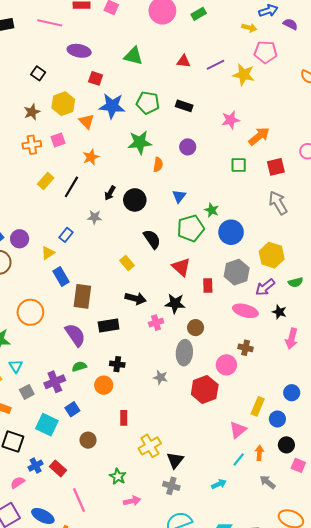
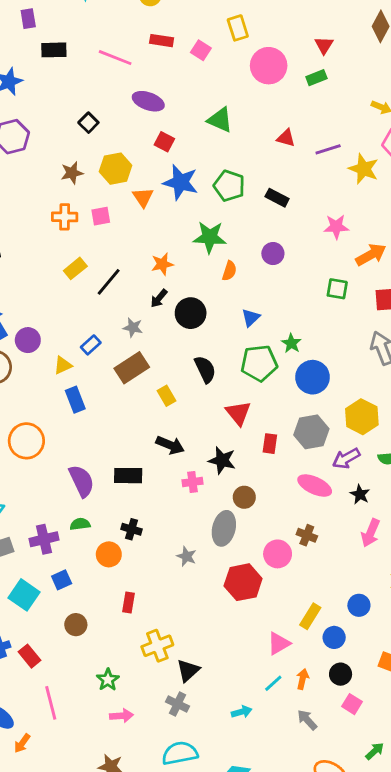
orange star: (91, 157) -> (162, 264), moved
brown rectangle: (82, 296) -> (132, 368), moved, turned 40

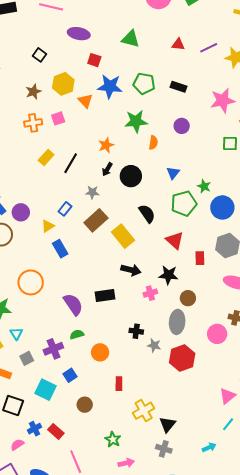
pink star: (336, 227) -> (223, 100), size x1.4
yellow rectangle: (166, 396) -> (123, 236), size x1.6
black cross: (131, 529) -> (136, 331), moved
red hexagon: (243, 582) -> (182, 358), moved

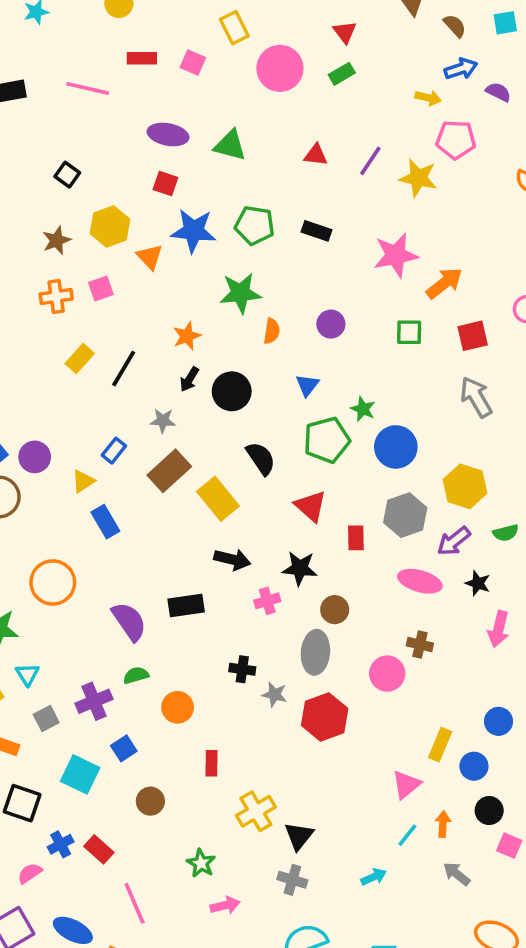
purple ellipse: (79, 34) -> (168, 135), moved
purple line: (209, 48) -> (370, 161), turned -30
purple circle: (182, 126) -> (331, 324), moved

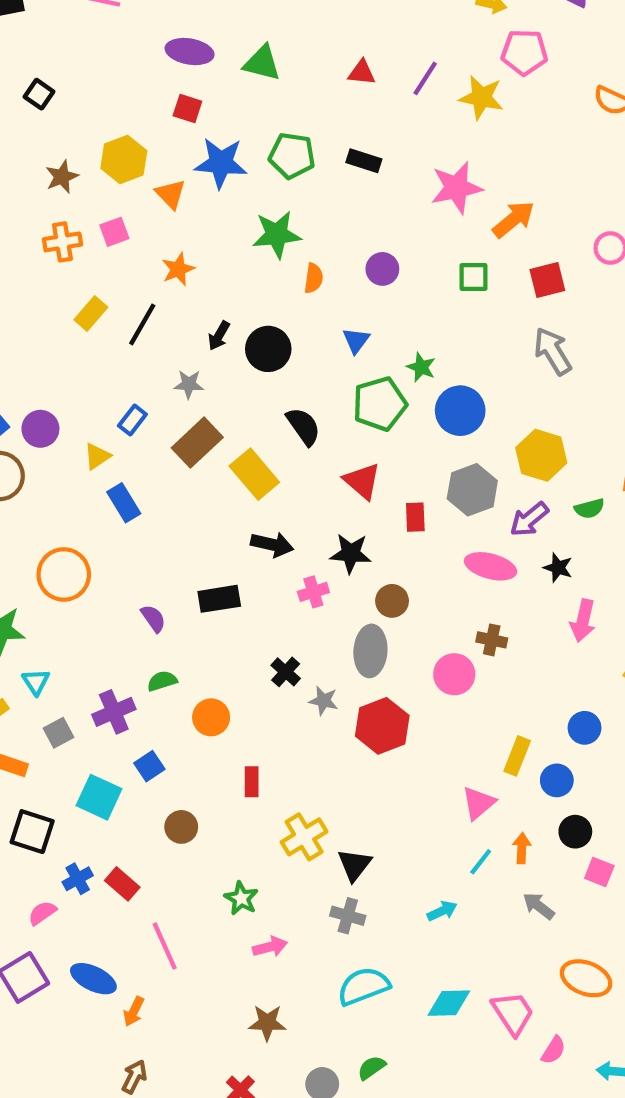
black square: (67, 175) -> (39, 94), moved
orange star: (187, 336) -> (178, 269), moved
purple semicircle: (129, 621) -> (153, 618), size x0.6
black cross: (242, 669) -> (286, 672), turned 35

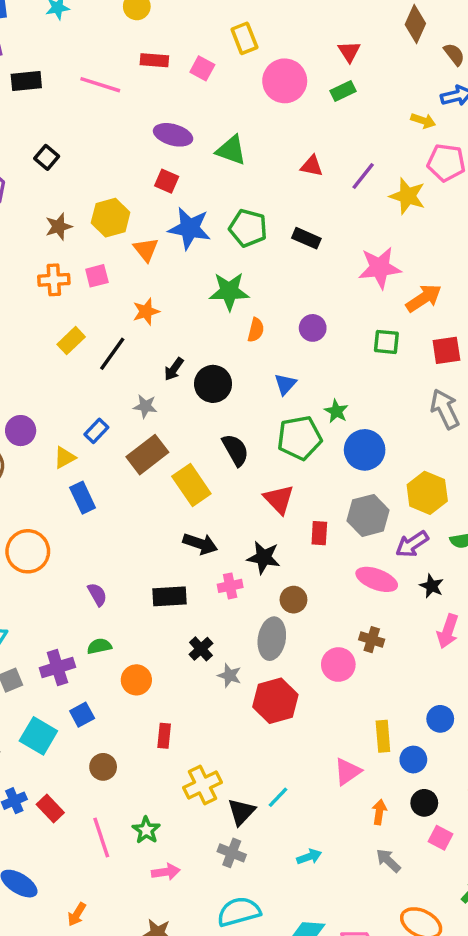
black rectangle: (219, 599) -> (170, 596), moved
yellow rectangle: (517, 756) -> (383, 736), turned -32
cyan line: (481, 862) -> (278, 797), moved
pink line: (165, 946) -> (101, 837), moved
orange arrow: (134, 1011) -> (77, 914), moved

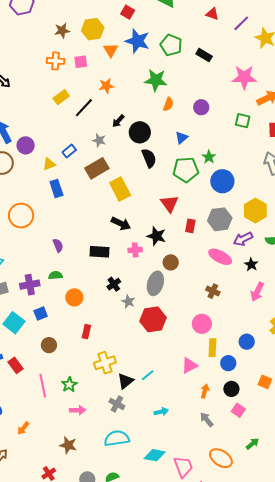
black semicircle: (235, 450) -> (149, 158), moved
pink circle: (338, 665) -> (202, 324), moved

